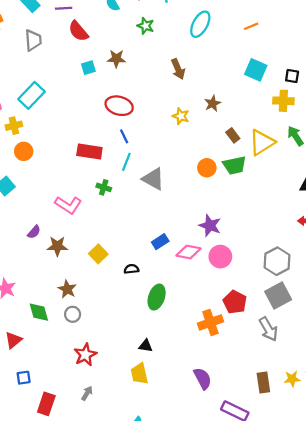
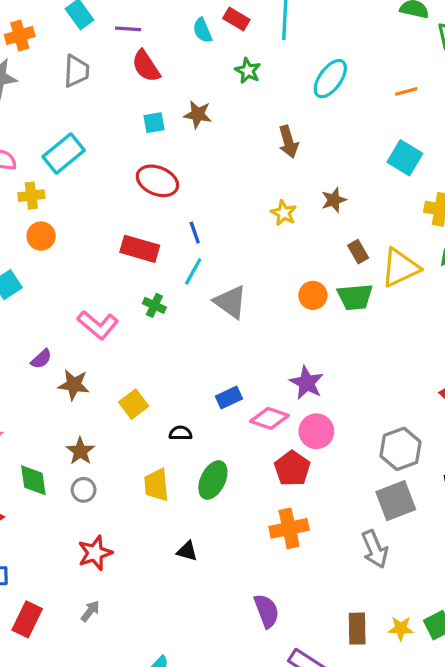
red ellipse: (119, 106) -> (157, 181), moved
red pentagon: (235, 302) -> (292, 468), moved
yellow trapezoid: (139, 374) -> (156, 485), moved

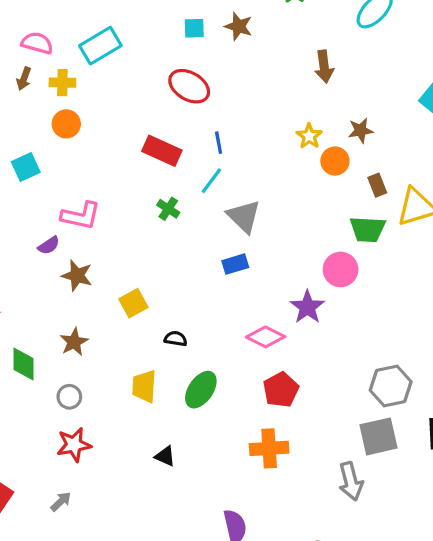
orange circle: (313, 295) -> (335, 161), moved
pink L-shape: (98, 325) -> (81, 216), moved, turned -36
blue rectangle: (229, 397) -> (235, 264), moved
pink circle: (316, 431) -> (341, 269), moved
gray circle: (84, 490) -> (69, 397), moved

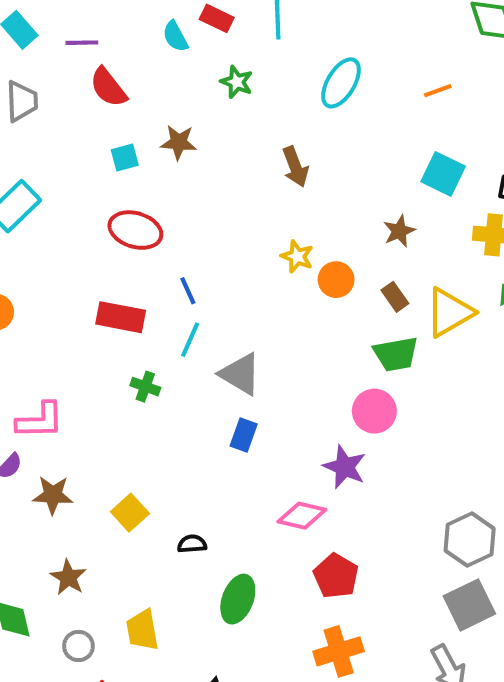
brown star: (361, 130) -> (399, 231), moved
blue rectangle: (235, 264) -> (244, 435), turned -40
yellow trapezoid: (144, 386) -> (142, 630), moved

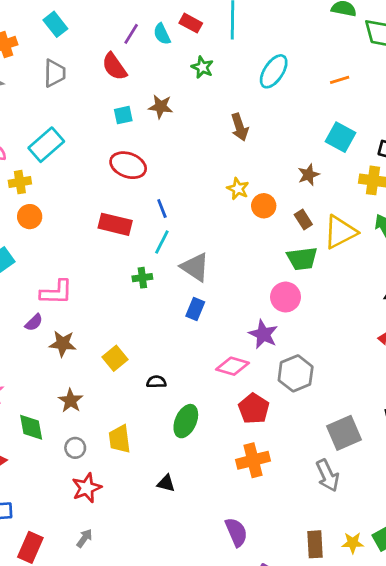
purple line: (82, 43) -> (131, 34), moved, turned -60
green cross: (145, 387) -> (142, 278), moved, turned -30
gray hexagon: (470, 540) -> (296, 373), moved

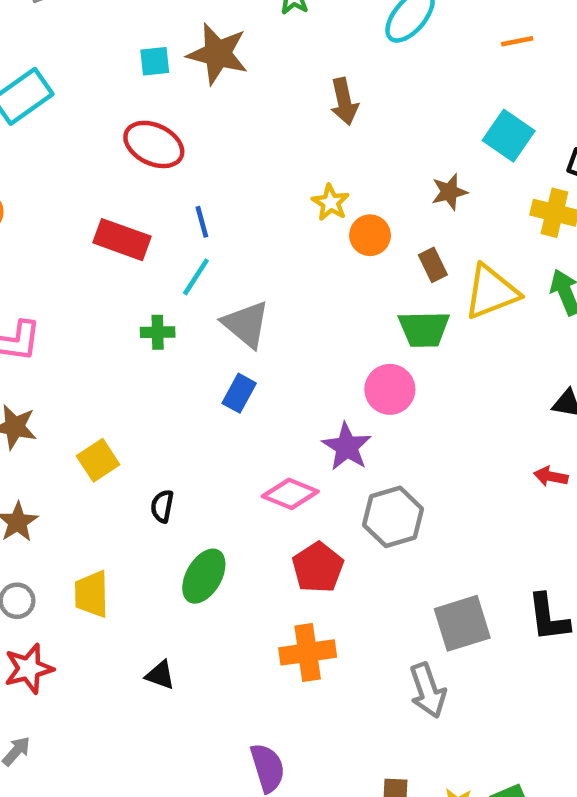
brown star: (161, 107) -> (218, 54), size x1.5
black semicircle: (156, 382) -> (162, 506), turned -84

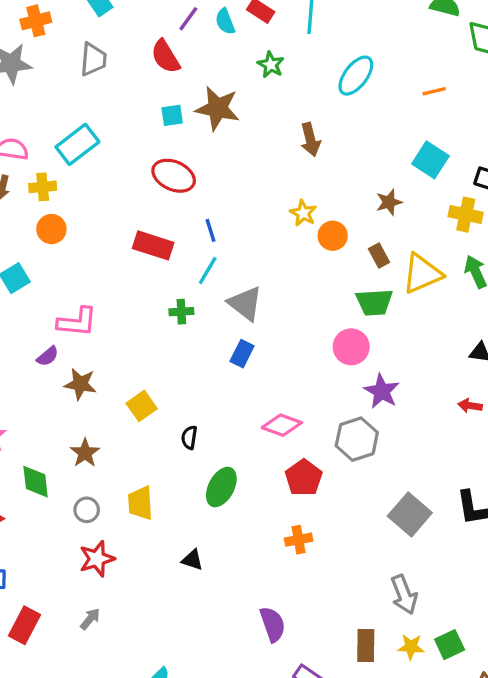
purple star: (347, 447) -> (382, 391), moved
gray square: (462, 623) -> (410, 514), turned -30
orange cross: (308, 652) -> (299, 540), size x0.7
gray arrow: (428, 691) -> (404, 595), moved

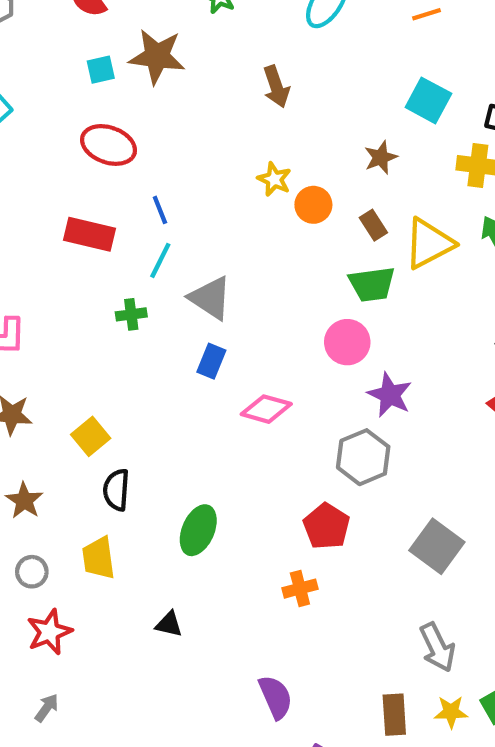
pink diamond: (282, 425) -> (266, 409), moved
black semicircle: (189, 438) -> (116, 490), moved, size x1.4
red pentagon: (304, 478) -> (326, 526), moved

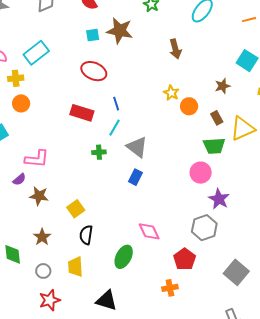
pink diamond: (266, 409) -> (149, 231), moved, turned 45
black triangle: (169, 624) -> (107, 300), size x1.6

